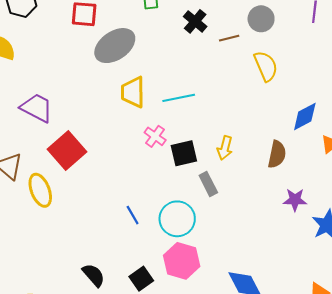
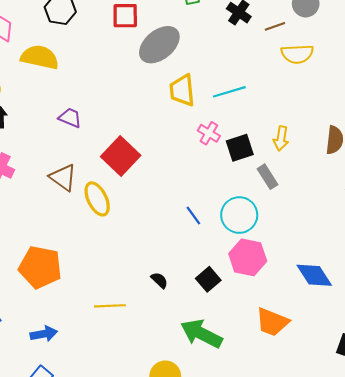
yellow semicircle: (266, 66) -> (297, 54), moved, turned 116
purple trapezoid: (37, 108) -> (70, 118), moved, size x0.7
black semicircle: (94, 275) -> (159, 280), size x0.7

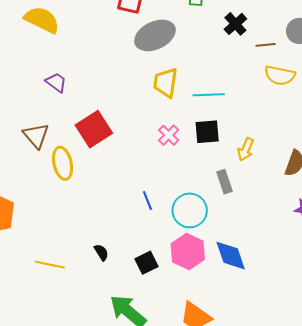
pink cross: (209, 133) -> (169, 135), moved
black square: (240, 148) -> (207, 132), moved
blue diamond: (314, 275) -> (231, 256), moved

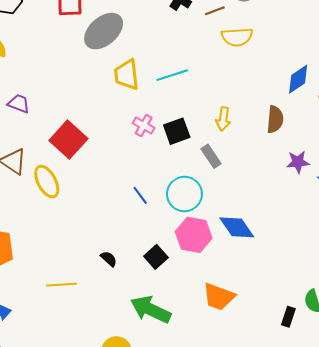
black square: (207, 132) -> (177, 131), moved

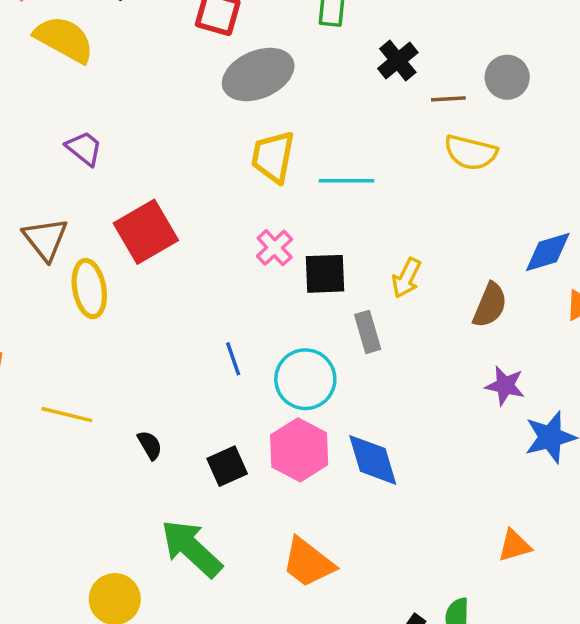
yellow line: (61, 285) -> (67, 415), moved

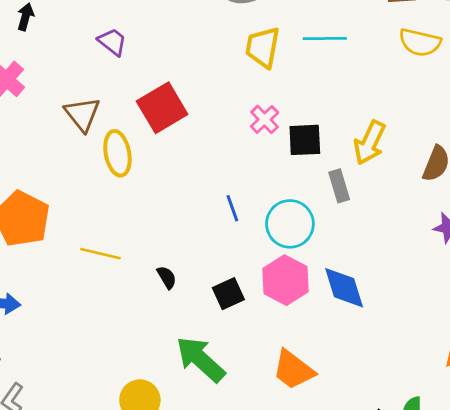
cyan line: (346, 181) -> (325, 39), moved
yellow arrow: (406, 278) -> (370, 143), size x1.4

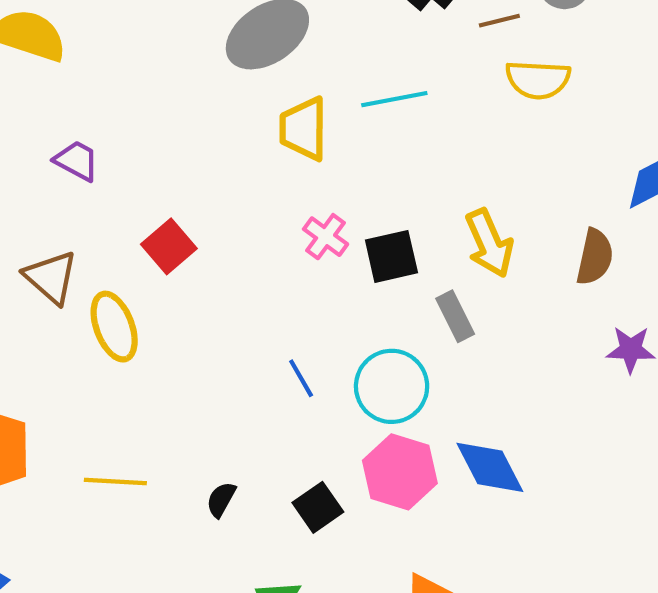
red square: (162, 108) -> (169, 246), size x0.7
yellow arrow: (370, 143) -> (489, 243), turned -39
black semicircle: (167, 277) -> (221, 499), turned -110

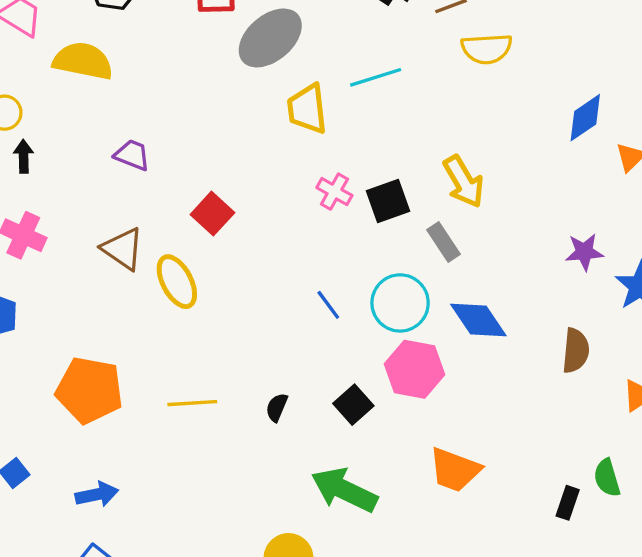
brown semicircle: (595, 257) -> (576, 351), moved
blue diamond: (490, 467) -> (478, 320), moved

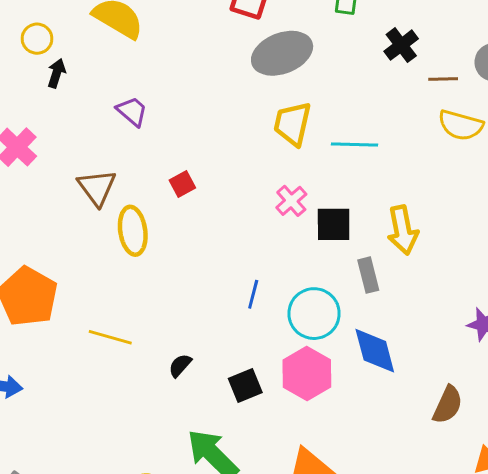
cyan line: (376, 77) -> (355, 145), moved
black arrow: (23, 156) -> (57, 73), moved
red square: (212, 214) -> (182, 184), size x0.7
blue line: (328, 305) -> (253, 294), turned 32

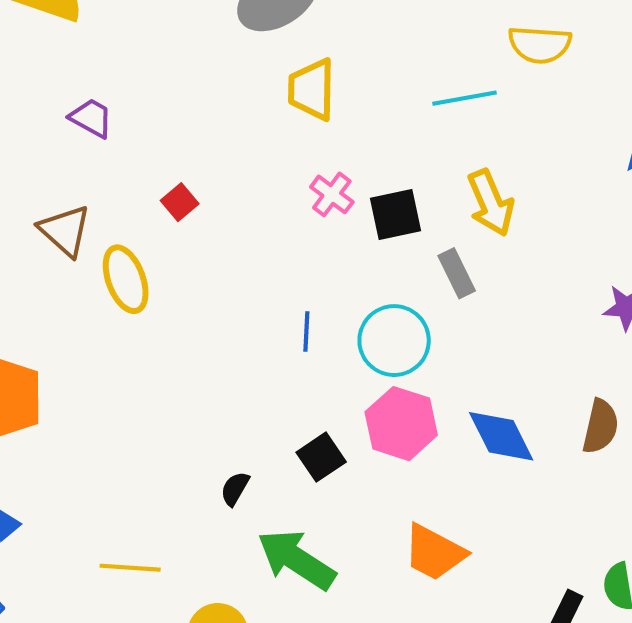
cyan line: (355, 145) -> (464, 98), moved
yellow line: (110, 337) -> (130, 568), moved
blue diamond: (375, 351) -> (501, 436), moved
black semicircle: (180, 365) -> (235, 489), moved

